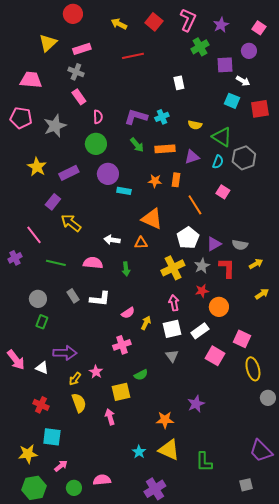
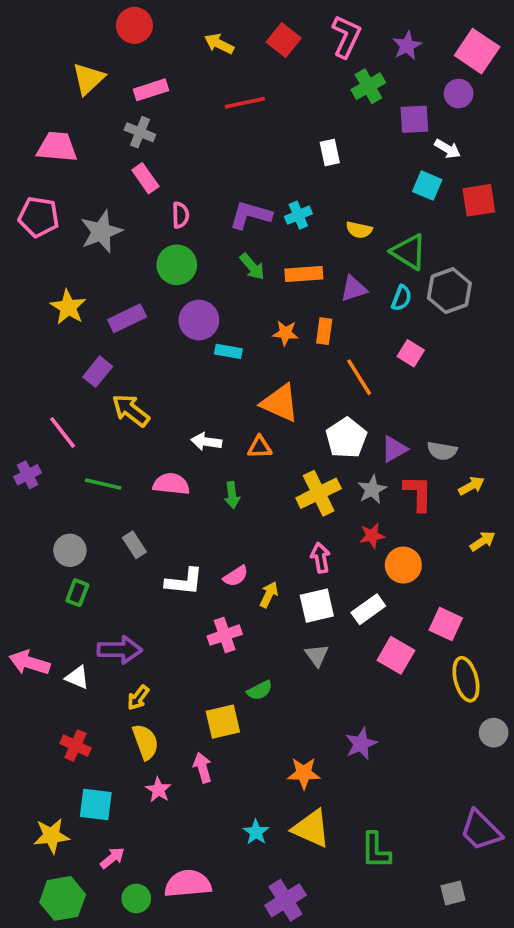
pink square: (259, 28) -> (477, 51), size x1.6
white L-shape: (100, 299) -> (184, 582), moved
pink arrow: (16, 360) -> (29, 663), turned 145
pink star: (96, 372) -> (158, 790), moved
pink semicircle: (102, 480) -> (188, 884), size x1.4

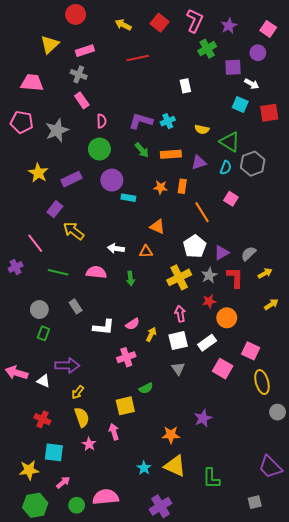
pink square: (477, 51) -> (268, 29), size x0.7
orange triangle: (280, 403) -> (157, 227), size x0.7
gray semicircle: (442, 451) -> (249, 254), turned 126

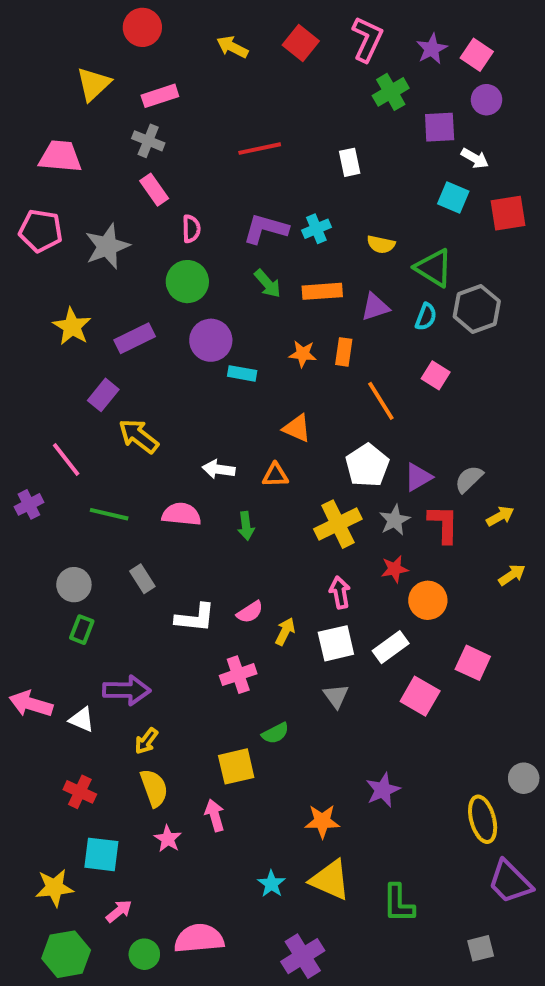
pink square: (268, 29) -> (477, 55), moved
red line: (138, 58) -> (260, 149), moved
yellow ellipse: (262, 382) -> (483, 819), moved

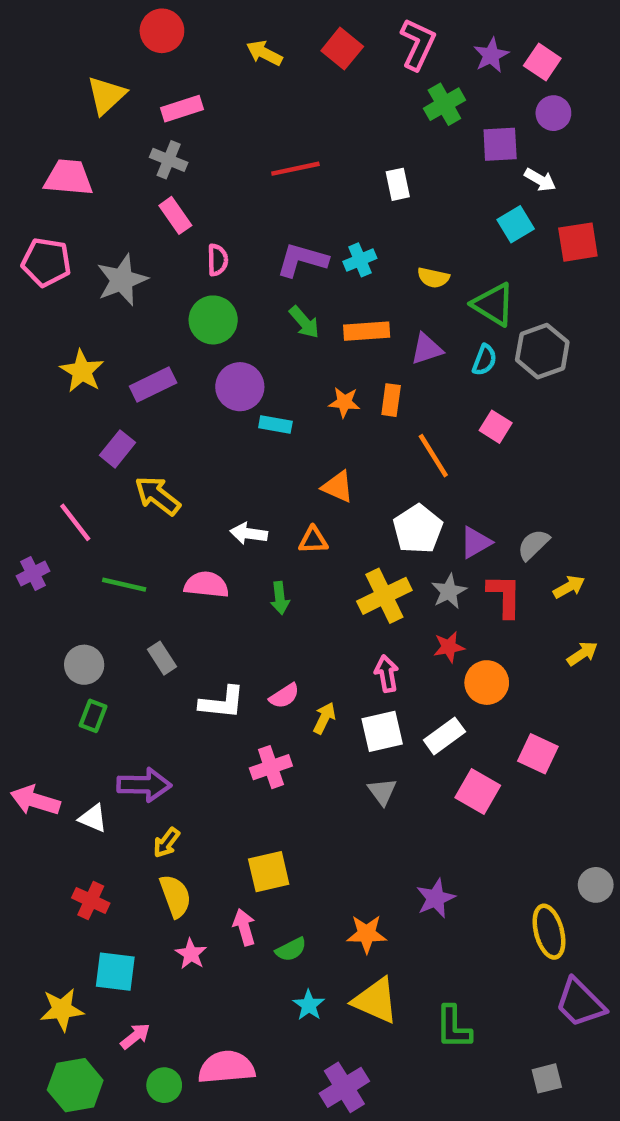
cyan square: (453, 197) -> (516, 224), turned 36
green semicircle: (275, 733) -> (291, 949), moved

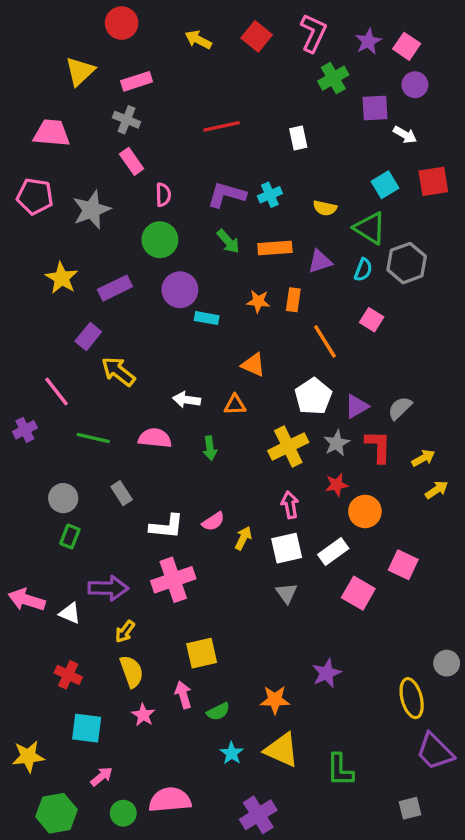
cyan square: (516, 224) -> (385, 185), moved
yellow arrow: (569, 587) -> (423, 458), moved
pink cross: (271, 767) -> (173, 580), moved, size x1.4
yellow star: (62, 1009) -> (28, 757), moved

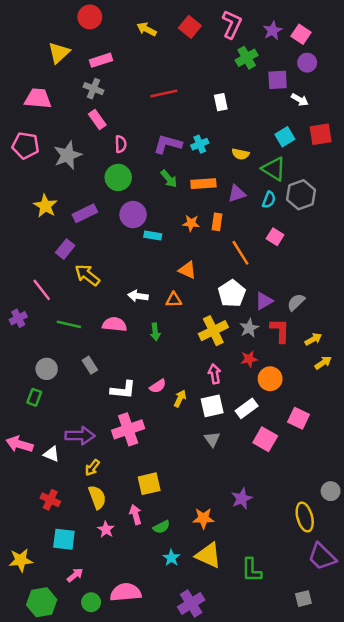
green rectangle: (70, 536) -> (34, 397), moved

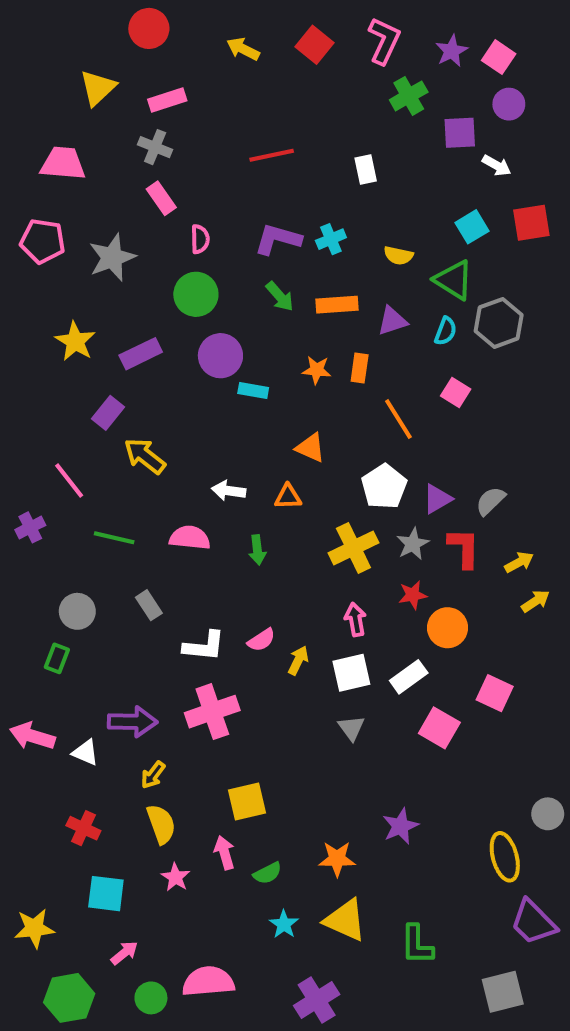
gray square: (303, 599) -> (503, 992), size x1.5

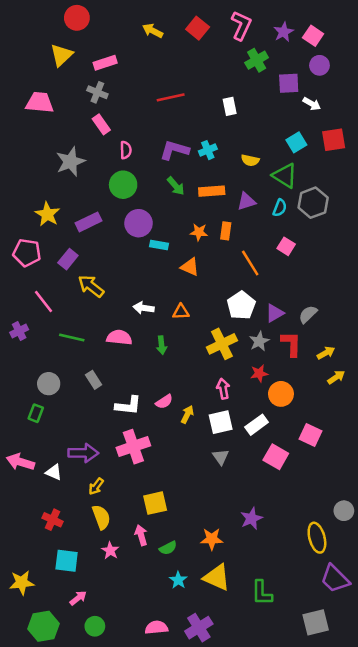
red circle: (149, 28) -> (77, 18), moved
pink pentagon: (43, 241) -> (27, 253), moved
orange triangle: (310, 448) -> (190, 267), moved
pink semicircle: (208, 982) -> (156, 628), moved, size x0.7

